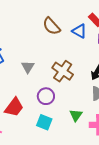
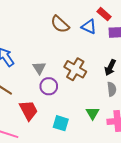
purple circle: (46, 96) -> (49, 86), moved
red trapezoid: (14, 107) -> (29, 110), turned -60

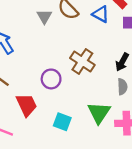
gray triangle: (39, 68) -> (44, 16), moved
green triangle: (93, 113) -> (99, 113), size x1.5

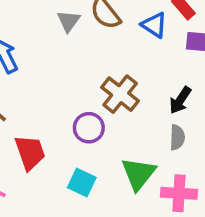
purple circle: (51, 79) -> (89, 128), moved

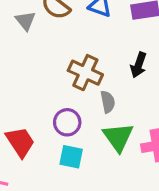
purple circle: (89, 128) -> (67, 122), moved
gray semicircle: (177, 137) -> (108, 102), moved

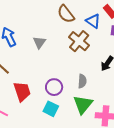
gray triangle: (25, 21) -> (39, 42), moved
brown cross: (85, 73) -> (79, 41), moved

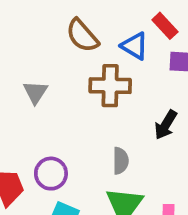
brown cross: (79, 41) -> (110, 86), turned -35
purple circle: (54, 87) -> (51, 174), moved

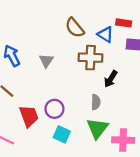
red rectangle: (165, 26) -> (124, 23), turned -40
black arrow: (166, 125) -> (111, 79), moved

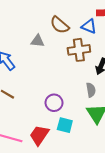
gray triangle: (46, 61) -> (38, 41), moved, turned -48
red trapezoid: (29, 116) -> (39, 135), moved, turned -115

